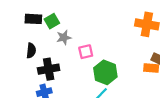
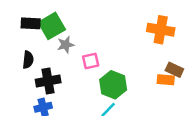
green square: (52, 21) -> (52, 26), size x1.5

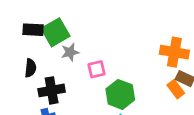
orange cross: (161, 30) -> (174, 52), moved
orange rectangle: (166, 80) -> (176, 89), turned 48

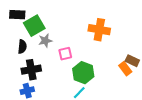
black rectangle: (33, 30) -> (17, 15), moved
orange cross: (174, 52) -> (99, 30), moved
black semicircle: (30, 68) -> (22, 47), moved

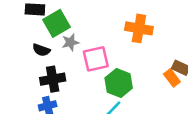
black semicircle: (22, 47) -> (41, 50), turned 104
pink square: (65, 54) -> (96, 59), size x1.5

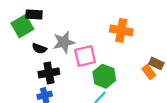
green square: (56, 23) -> (22, 26), moved
gray star: (70, 42) -> (64, 42), size x1.5

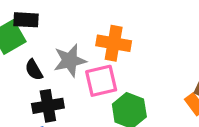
orange cross: (121, 30) -> (114, 43), moved
black semicircle: (39, 49) -> (34, 70), turned 40

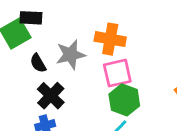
pink square: (101, 81) -> (117, 73), moved
black cross: (48, 106) -> (51, 96), turned -36

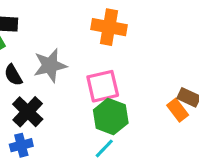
orange cross: (110, 39) -> (109, 27), moved

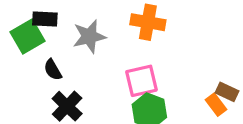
gray star: (50, 65) -> (89, 36), moved

